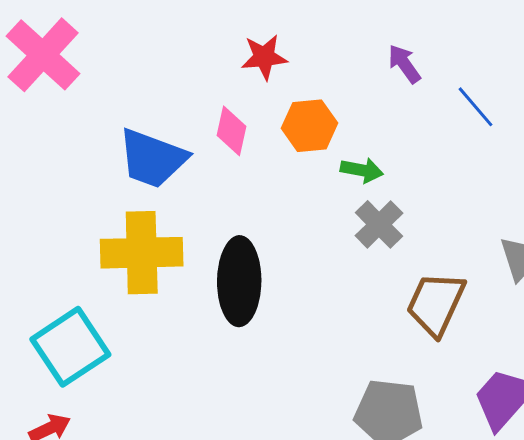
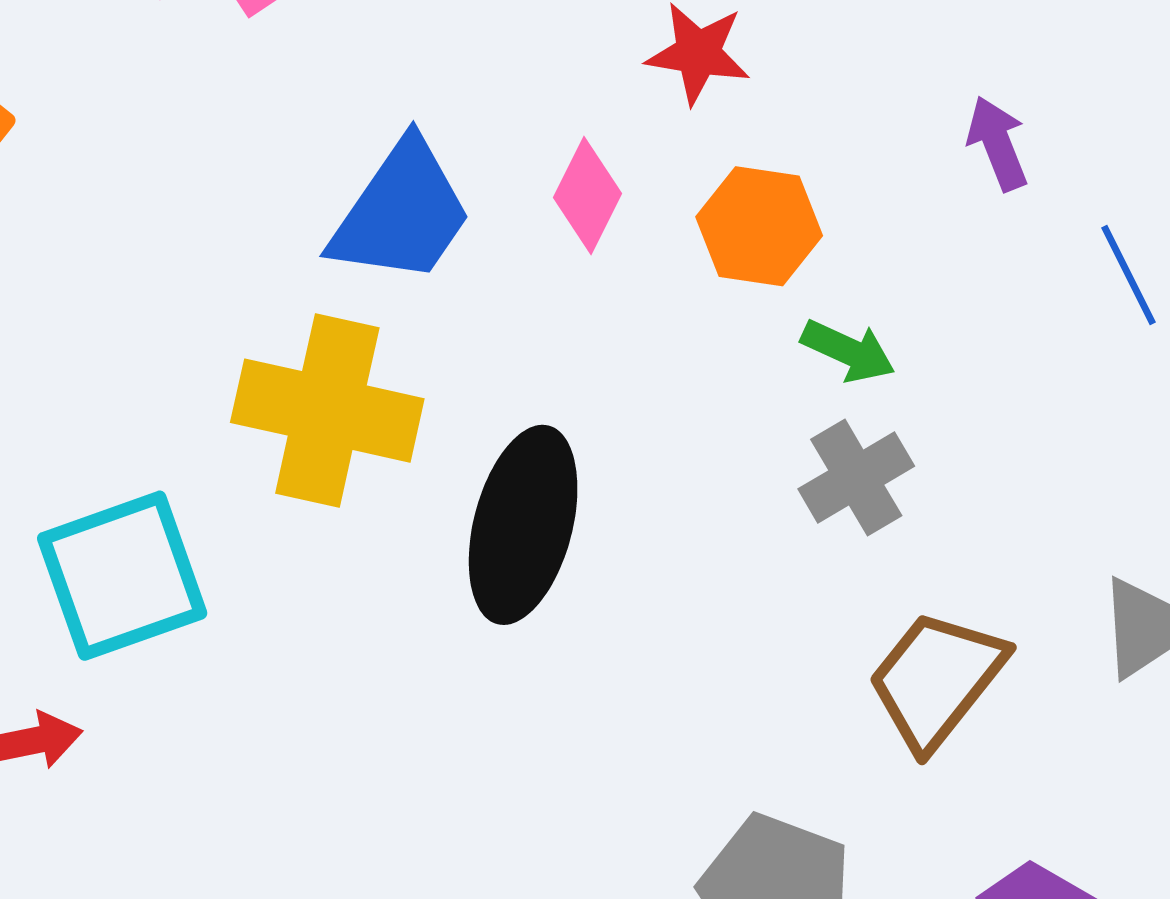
blue trapezoid: (152, 158) -> (402, 212), turned -90

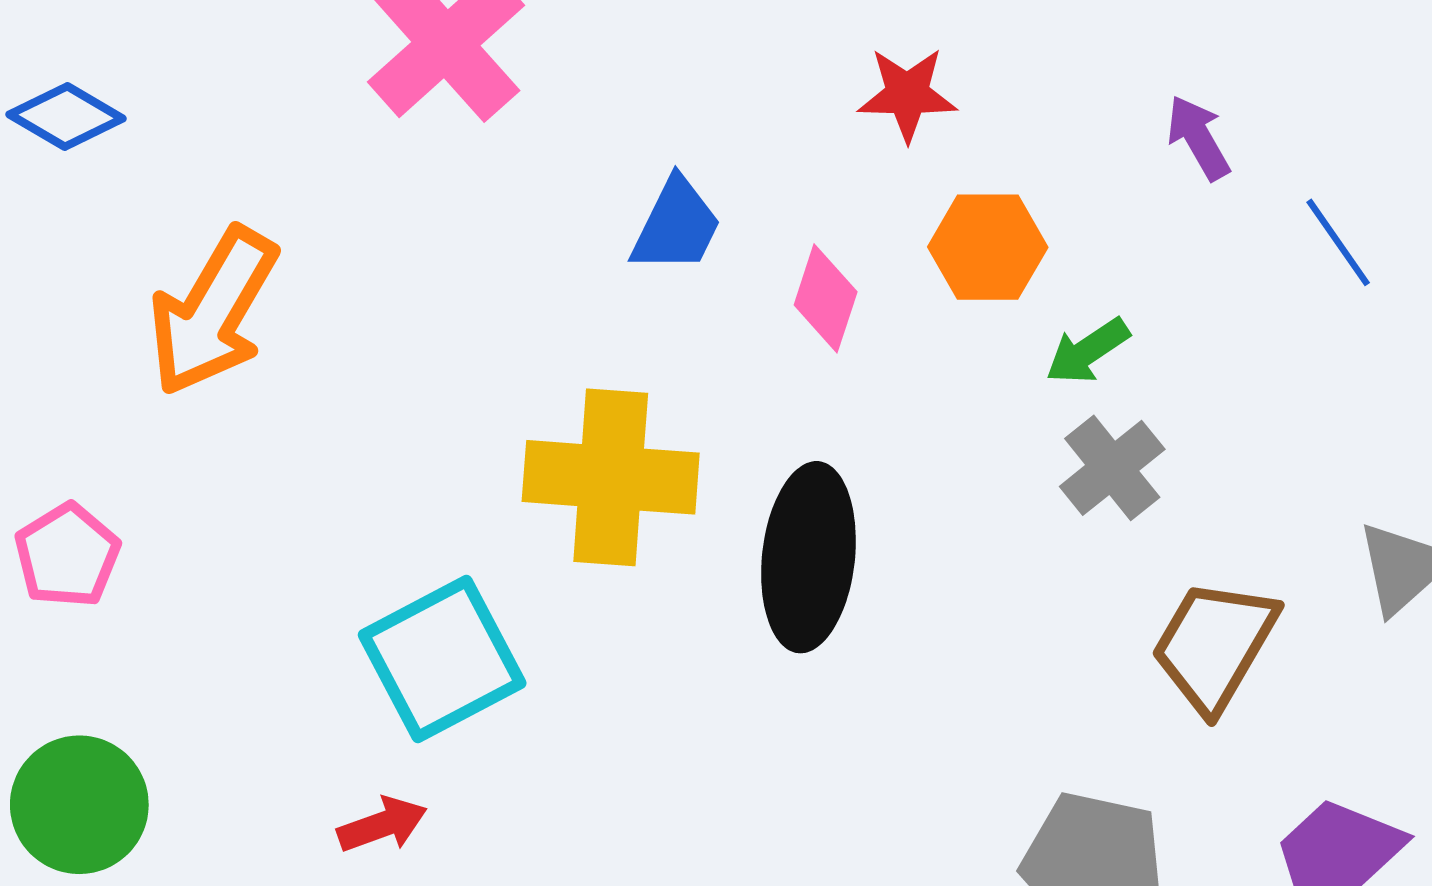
pink diamond: (588, 195) -> (826, 298), moved
blue trapezoid: (402, 212) -> (676, 225), moved, size x0.7
green arrow: (848, 351) -> (1088, 351), turned 130

